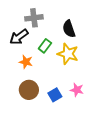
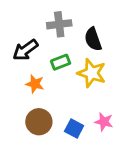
gray cross: (34, 18) -> (59, 24), moved
green rectangle: (45, 46) -> (61, 62), turned 32
blue square: (55, 95) -> (74, 128), turned -32

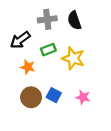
black semicircle: (93, 39) -> (74, 20), moved
blue square: (74, 128) -> (54, 95), moved

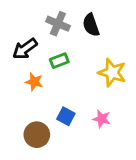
gray cross: (47, 19) -> (58, 24), turned 30
yellow star: (73, 58) -> (112, 73), moved
brown circle: (31, 97) -> (37, 135), moved

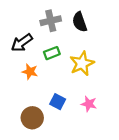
gray cross: (58, 24) -> (51, 21), turned -36
yellow star: (112, 73) -> (82, 63), moved, turned 30

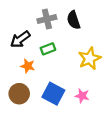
yellow star: (82, 63) -> (90, 58), moved
blue square: (58, 102) -> (53, 94), size x1.5
brown circle: (32, 118) -> (19, 94), moved

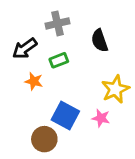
black semicircle: (74, 20) -> (100, 41), moved
yellow star: (90, 58) -> (115, 89), moved
brown circle: (19, 94) -> (44, 139), moved

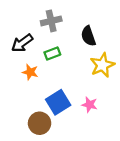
yellow star: (115, 89) -> (102, 65), moved
blue square: (65, 115) -> (58, 102), turned 30

